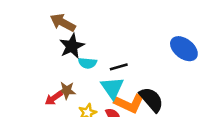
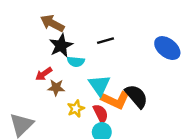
black line: (119, 67) -> (106, 41), moved
red arrow: (54, 98) -> (44, 74), moved

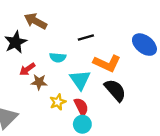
black star: (61, 46) -> (16, 42), moved
orange L-shape: (115, 100) -> (107, 63), moved

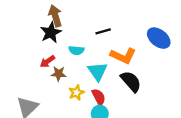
brown arrow: (35, 21) -> (55, 16), turned 45
black star: (16, 42) -> (51, 32), moved

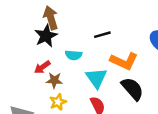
yellow star: (76, 93) -> (58, 102), moved

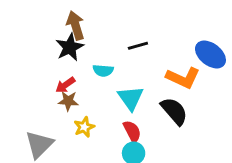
orange L-shape: (124, 61) -> (183, 78), moved
brown star: (54, 80) -> (68, 101), moved

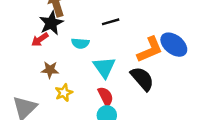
blue ellipse: (210, 54) -> (174, 45), moved
orange L-shape: (183, 78) -> (150, 50), turned -48
red arrow: (65, 85) -> (40, 40), moved

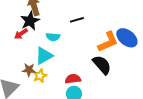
cyan triangle: (104, 67) -> (44, 56), moved, turned 36
brown star: (50, 70) -> (29, 70), moved
red semicircle: (106, 96) -> (73, 79), turned -70

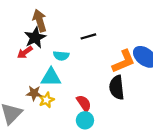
cyan triangle: (44, 56) -> (51, 77), turned 30
black semicircle: (102, 65) -> (117, 87), turned -145
red semicircle: (73, 79) -> (84, 103), turned 63

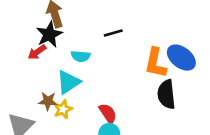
orange L-shape: (124, 61) -> (155, 63), turned 125
cyan triangle: (51, 77) -> (68, 82), turned -35
black semicircle: (117, 87) -> (166, 94), moved

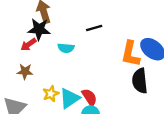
black star: (49, 34) -> (39, 29), turned 30
cyan triangle: (68, 82) -> (69, 98), moved
brown star: (48, 101) -> (25, 71), moved

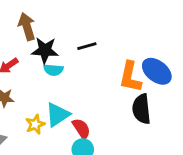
black star: (39, 29) -> (45, 50), moved
cyan triangle: (69, 98) -> (58, 115), moved

